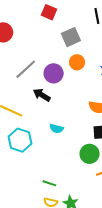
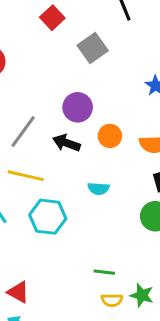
red square: (49, 12) -> (52, 18), turned 35
orange circle: (77, 62) -> (110, 136), moved
gray line: (26, 69) -> (23, 132), moved

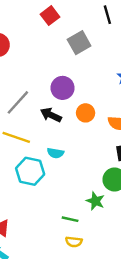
cyan semicircle: (98, 189) -> (55, 153), moved
green star: (142, 295) -> (95, 201), moved

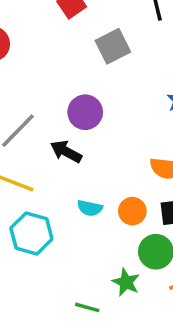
orange circle: (86, 113) -> (132, 211), moved
cyan semicircle: (55, 153) -> (90, 208), moved

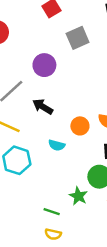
purple circle: (85, 112) -> (44, 65), moved
orange circle: (132, 211) -> (80, 126), moved

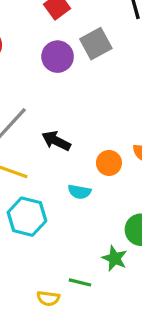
purple circle: (44, 65) -> (58, 57), moved
yellow semicircle: (53, 234) -> (48, 298), moved

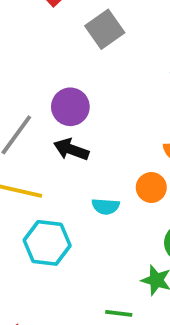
purple circle: (58, 57) -> (70, 107), moved
orange circle: (109, 163) -> (151, 187), moved

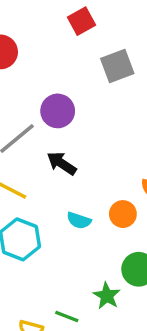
purple circle: (70, 107) -> (58, 111), moved

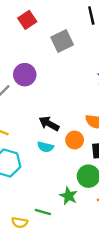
red square: (81, 21) -> (27, 20), moved
black arrow: (62, 163) -> (49, 124), moved

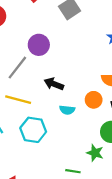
black arrow: (49, 124) -> (54, 84), moved

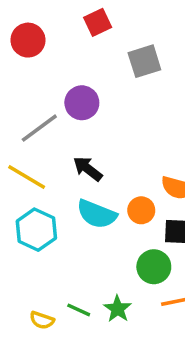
cyan semicircle: (67, 110) -> (97, 214), size x1.6
green star: (95, 153) -> (118, 309), moved

